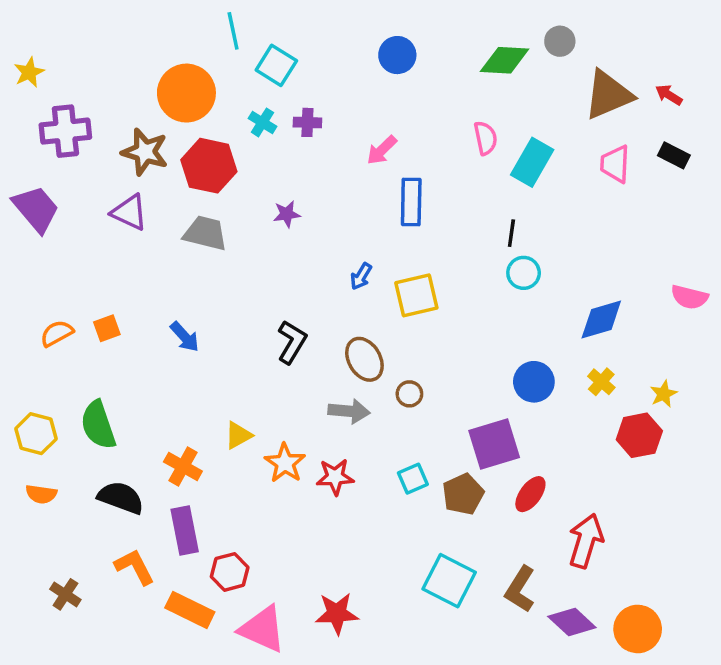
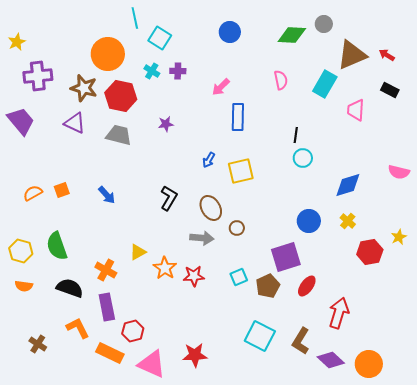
cyan rectangle: (532, 162) -> (325, 84), moved
pink trapezoid: (615, 164) -> (356, 110), moved
yellow star: (664, 394) -> (399, 237), moved

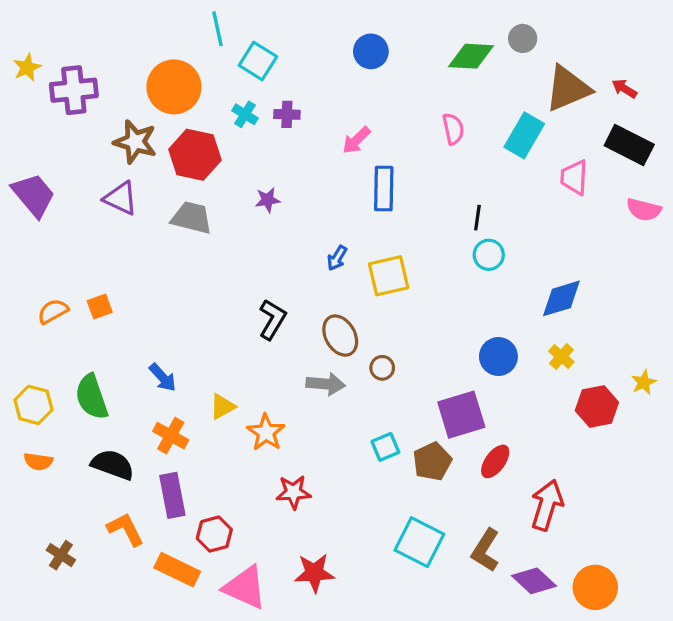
purple cross: (38, 76) -> (74, 90), moved
black rectangle: (390, 90) -> (629, 145), size x1.6
pink semicircle: (399, 172) -> (644, 210), moved
blue arrow: (107, 195) -> (163, 377), moved
red star: (194, 276) -> (293, 492), moved

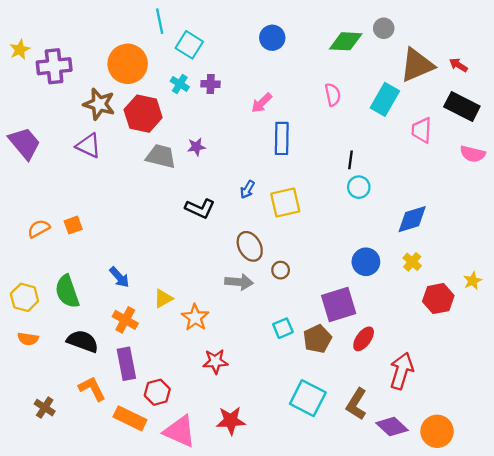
gray trapezoid: (192, 218) -> (161, 156), moved
black L-shape: (272, 319) -> (200, 208), moved, turned 84

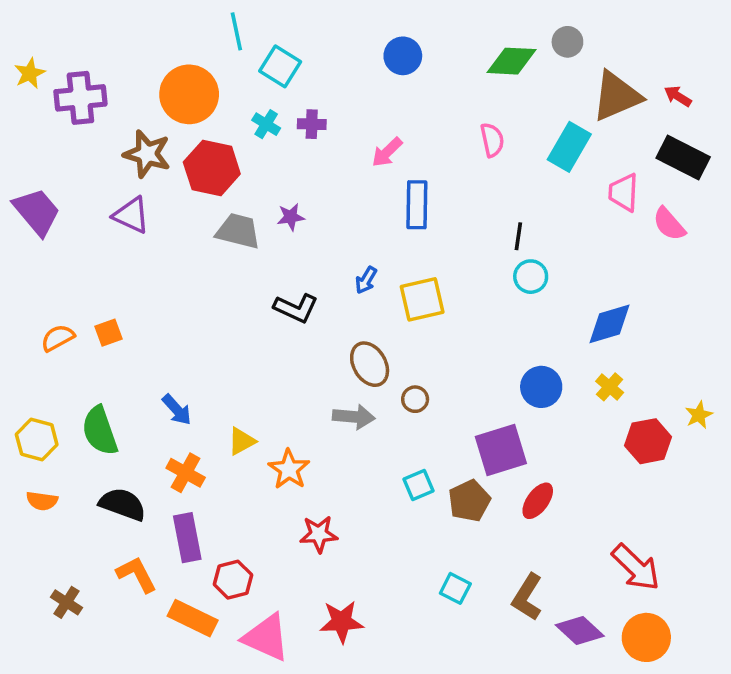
pink semicircle: (473, 154) -> (669, 224), moved, turned 35
red arrow: (401, 371) -> (636, 567), moved, turned 117
cyan square: (308, 398) -> (455, 588), size x0.6

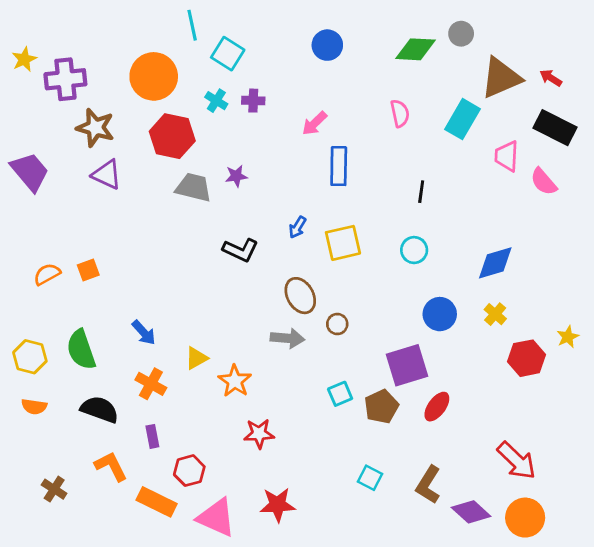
brown star: (147, 154) -> (95, 128), moved
cyan circle: (531, 277) -> (414, 250), moved
purple rectangle: (187, 538) -> (152, 436), size x0.6

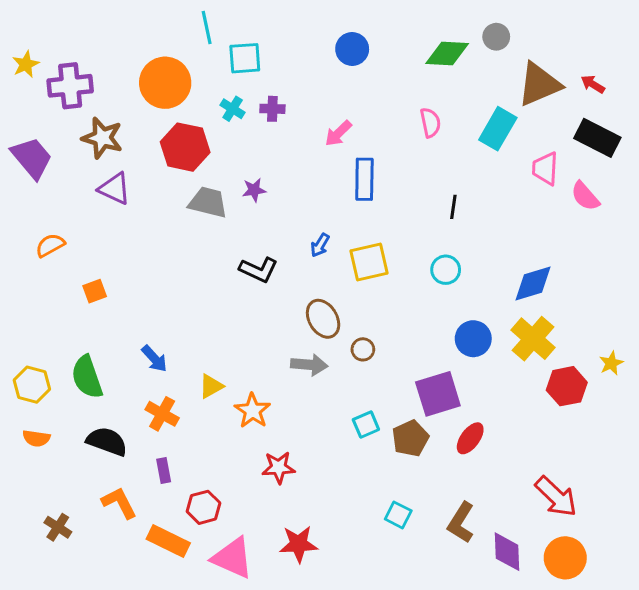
cyan square: (228, 54) -> (245, 58), turned -36
purple trapezoid: (30, 172) -> (32, 158), moved
orange semicircle: (47, 274) -> (50, 245), moved
yellow cross: (495, 314) -> (533, 339), size x1.8
purple diamond: (471, 512) -> (507, 552), turned 45

